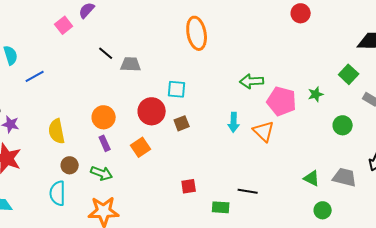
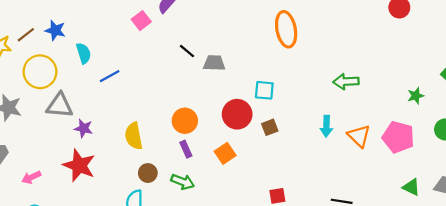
pink pentagon: (282, 101) -> (398, 137), moved

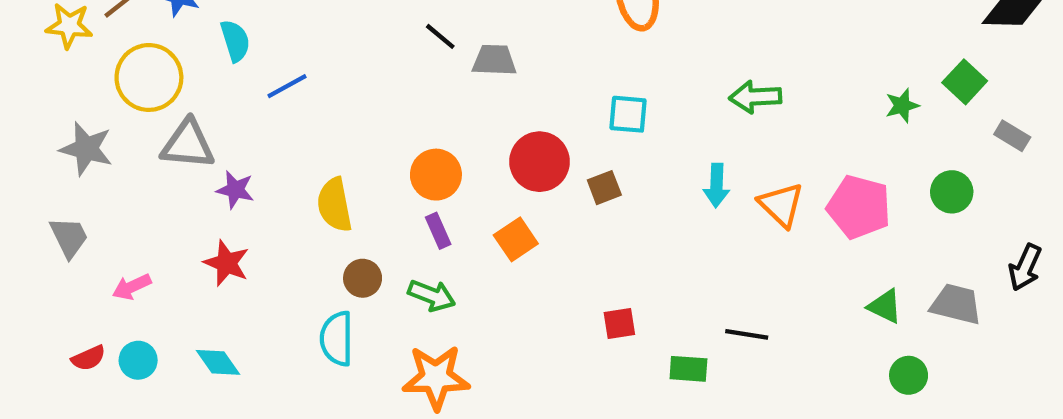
cyan square: (264, 90) -> (628, 114), moved
green star: (416, 96) -> (902, 106), moved
red star: (79, 165) -> (227, 263), size x0.7

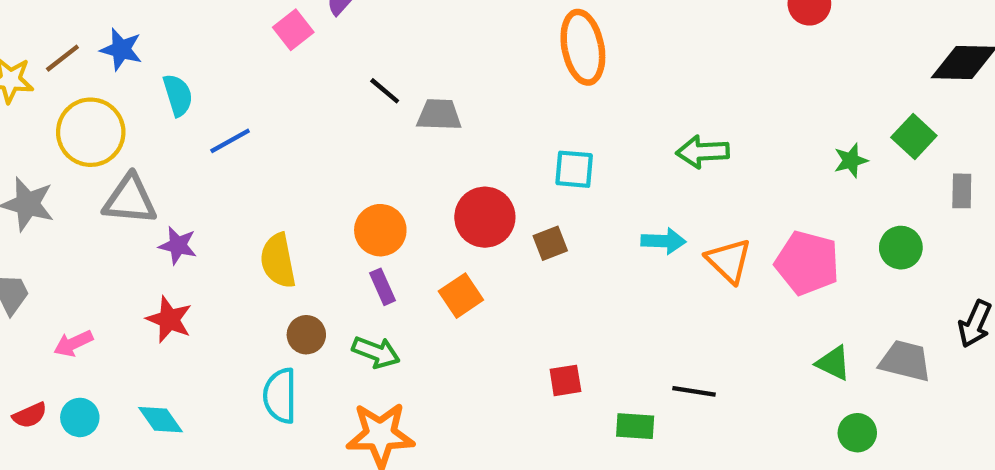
gray rectangle: (1012, 136) -> (962, 191), turned 60
cyan arrow: (716, 185) -> (663, 241), turned -90

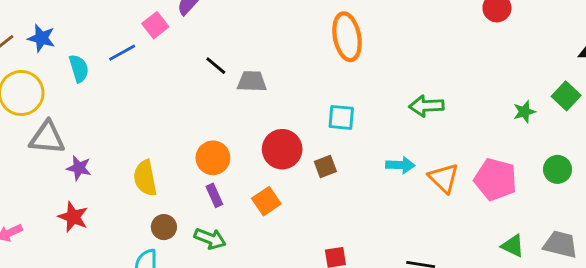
blue line: (230, 141) -> (122, 53), moved

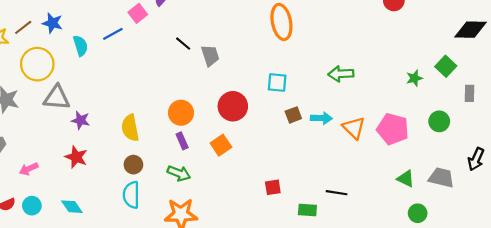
gray trapezoid: (252, 81) -> (210, 55), turned 70
brown square: (325, 166) -> (293, 115), moved
brown circle: (164, 227) -> (133, 165), moved

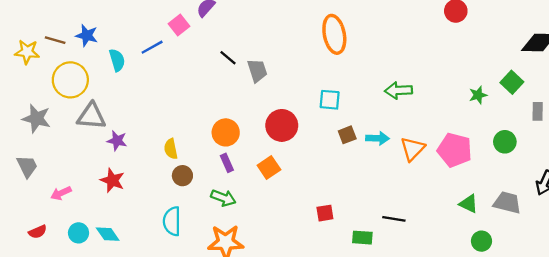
brown line: (23, 27) -> (55, 40), turned 54
yellow semicircle: (130, 128) -> (171, 149), size x0.7
orange triangle: (354, 128) -> (413, 149), turned 30
brown circle: (133, 165) -> (182, 176), moved
cyan circle: (32, 206) -> (79, 233), moved

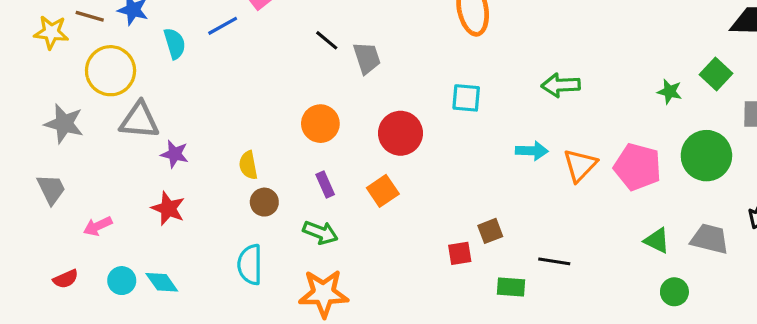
green star: (478, 95) -> (670, 92), turned 30
orange circle: (226, 132) -> (320, 124), moved
brown square: (347, 135) -> (490, 231), moved
green circle: (505, 142) -> (706, 156), size x1.6

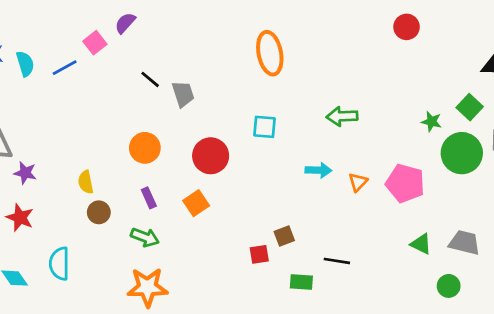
cyan semicircle: (175, 43) -> (25, 64), moved
green circle: (706, 156) -> (462, 153), moved
orange triangle: (580, 165) -> (358, 182), size x0.7
cyan semicircle: (250, 265) -> (59, 264), moved
green circle: (674, 292) -> (449, 286), moved

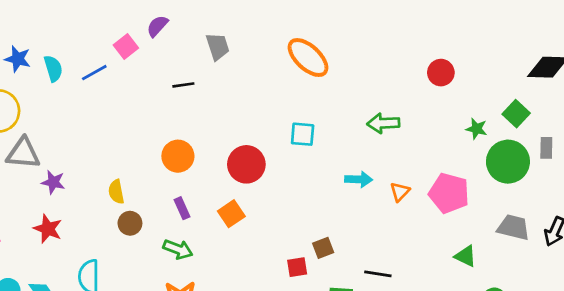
red circle: (407, 27) -> (441, 73), moved
orange ellipse: (270, 53) -> (308, 58), turned -36
black line: (150, 79) -> (183, 85), turned -48
gray trapezoid: (183, 94) -> (218, 47), moved
gray trapezoid: (464, 243) -> (513, 227), moved

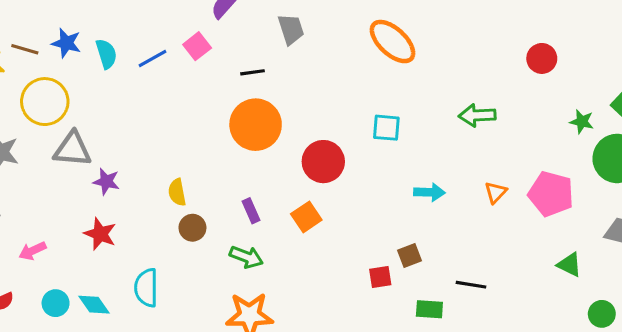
pink square: (126, 47) -> (197, 46), moved
orange circle: (178, 156) -> (256, 125), moved, size x1.4
cyan arrow: (359, 179) -> (429, 192), moved

